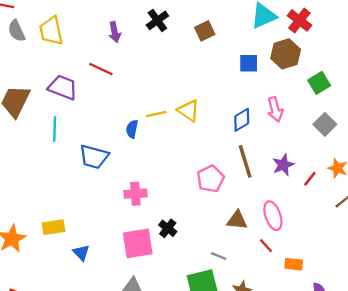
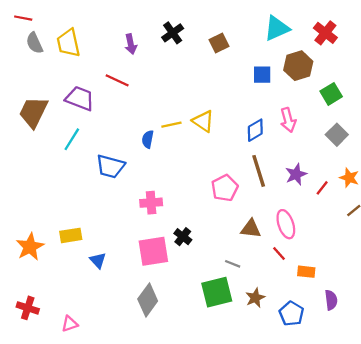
red cross: (299, 20) -> (325, 33), moved
cyan line: (55, 129) -> (72, 139), turned 30

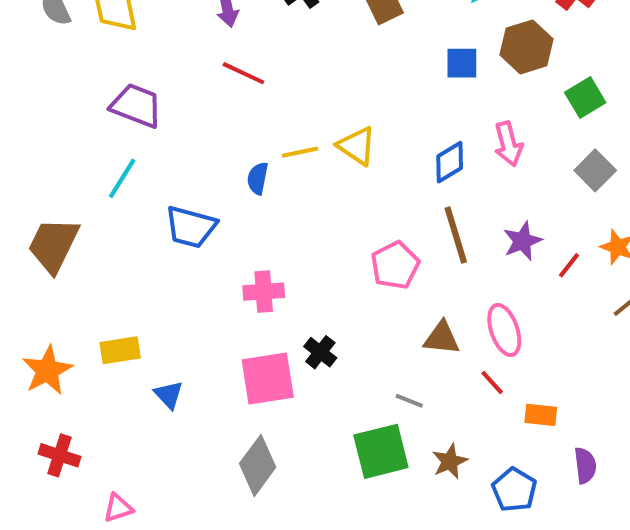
red line: (117, 80) -> (243, 73), moved
brown trapezoid: (33, 112) -> (53, 245), moved
red cross: (28, 308) -> (59, 455), moved

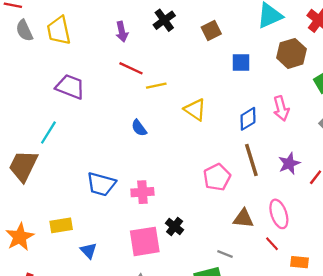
blue square: (462, 63) -> (241, 63), moved
yellow line: (300, 152) -> (156, 86), moved
cyan line: (122, 178) -> (48, 133), moved
blue semicircle: (258, 178) -> (139, 128), turned -48
blue trapezoid: (191, 227) -> (101, 184), moved

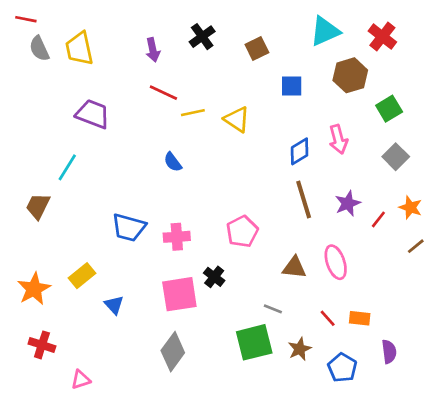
yellow triangle: (195, 110) -> (237, 119), moved
brown trapezoid: (23, 166) -> (38, 206), size x0.7
pink pentagon: (217, 177) -> (242, 231), moved
yellow rectangle: (61, 225) -> (82, 276), turned -30
red line: (272, 244) -> (328, 318), moved

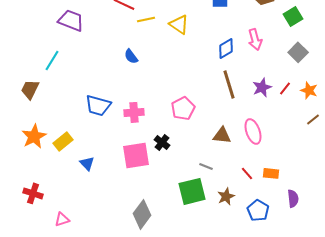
red line: (378, 219) -> (285, 88), moved
orange star: (34, 289) -> (34, 136), moved
gray diamond: (173, 352) -> (142, 214), moved

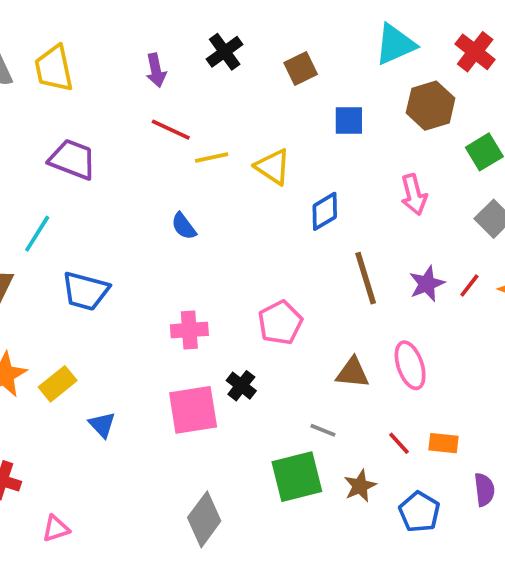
blue diamond: (226, 48) -> (325, 211), moved
blue trapezoid: (98, 105) -> (85, 291), moved

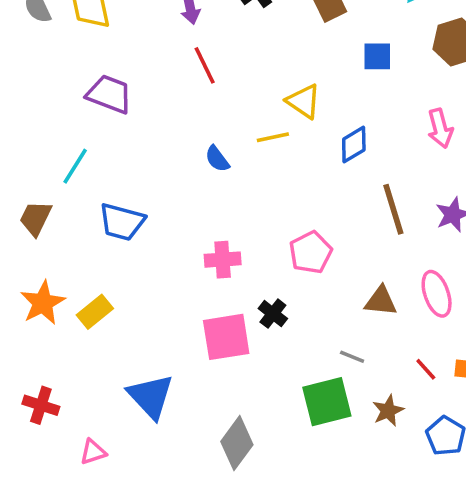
red line: (171, 130) -> (205, 65), turned 39
yellow line: (212, 158) -> (273, 137), moved
blue triangle: (102, 425) -> (151, 396), moved, size x1.8

